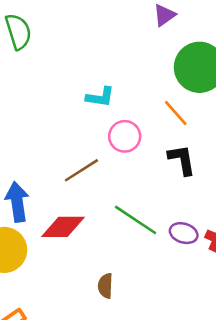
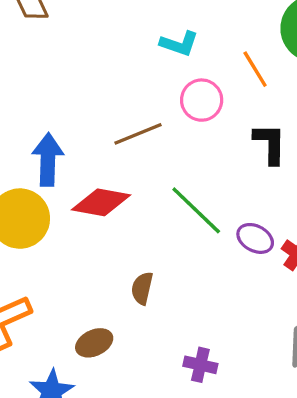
orange line: (176, 113) -> (255, 69), moved

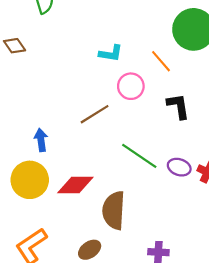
blue arrow: (48, 160) -> (41, 140), size x0.7
red diamond: (101, 202) -> (75, 185), moved
brown semicircle: (142, 288) -> (114, 210), size x1.8

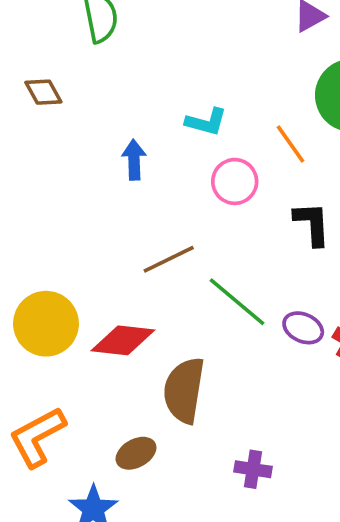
brown line: (95, 114) -> (169, 259), moved
blue arrow: (41, 140) -> (134, 160), moved

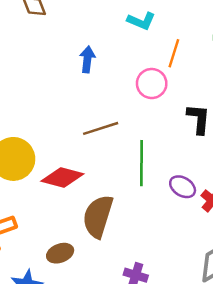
cyan L-shape: (206, 122) -> (141, 21), moved
orange line: (290, 144) -> (174, 53), moved, turned 44
green line: (237, 302) -> (141, 163), turned 42

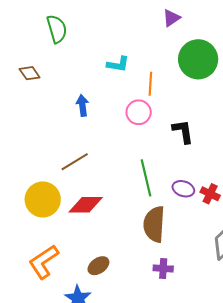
brown line: (101, 128) -> (75, 162), moved
brown semicircle: (98, 216) -> (154, 224), moved

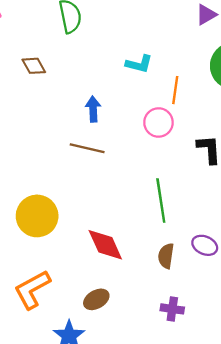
brown line: (75, 162) -> (87, 148), moved, turned 40
purple ellipse: (183, 189) -> (205, 245), moved
red diamond: (86, 205) -> (105, 245), moved, turned 60
brown semicircle: (154, 224) -> (166, 256), size x0.6

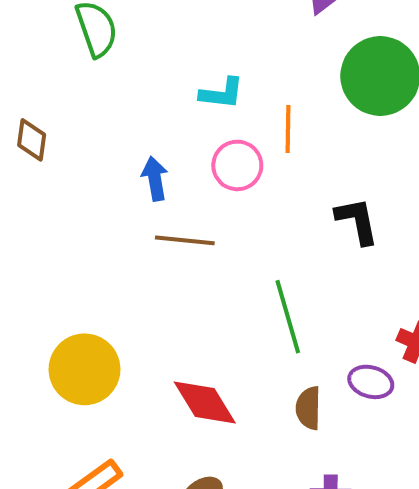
brown diamond: (34, 66) -> (32, 140), moved, turned 45
pink circle: (158, 122) -> (237, 165), moved
brown line: (87, 148) -> (185, 240), moved

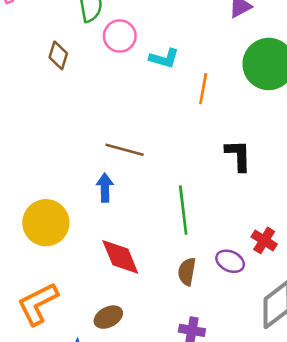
brown diamond: (32, 140) -> (58, 55), moved
pink circle: (237, 165) -> (120, 36), moved
blue arrow: (155, 179) -> (105, 188), moved

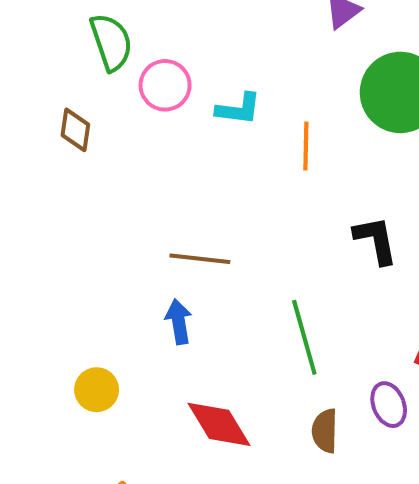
yellow circle: (46, 223) -> (97, 390), size x0.6
purple ellipse: (230, 261) -> (389, 405), turned 52

